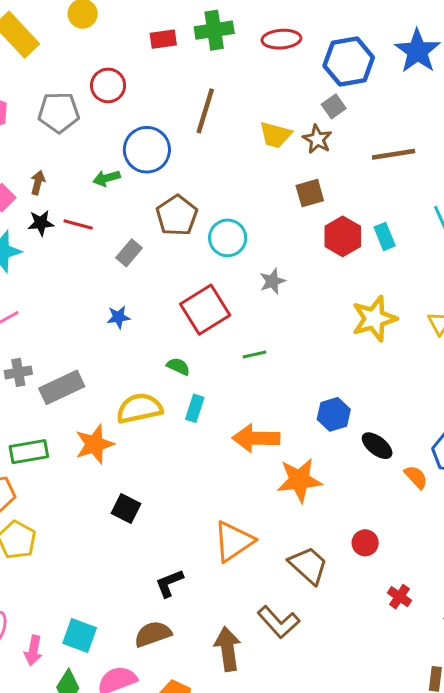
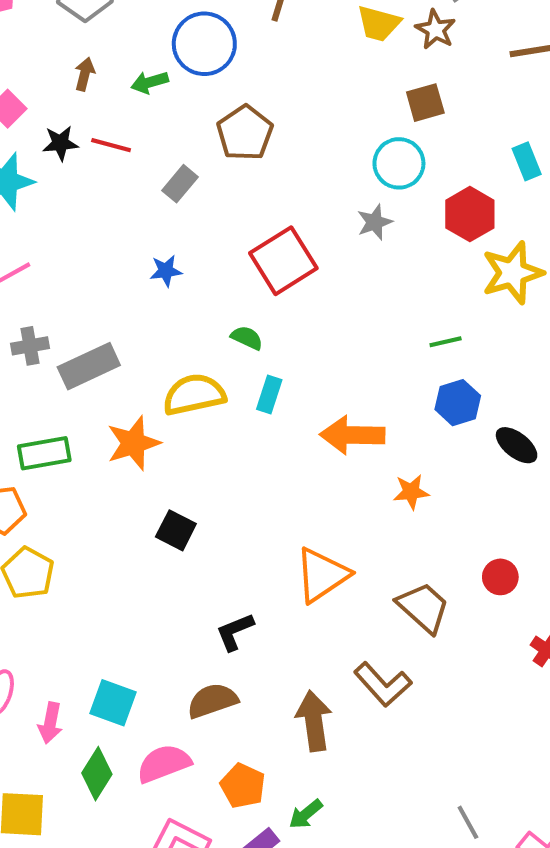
brown arrow: (38, 183) -> (85, 74), moved
red hexagon: (343, 236) -> (470, 214), moved
cyan circle: (228, 238) -> (399, 163), moved
green line: (255, 354) -> (446, 342), moved
orange star: (299, 480) -> (411, 492), size x0.6

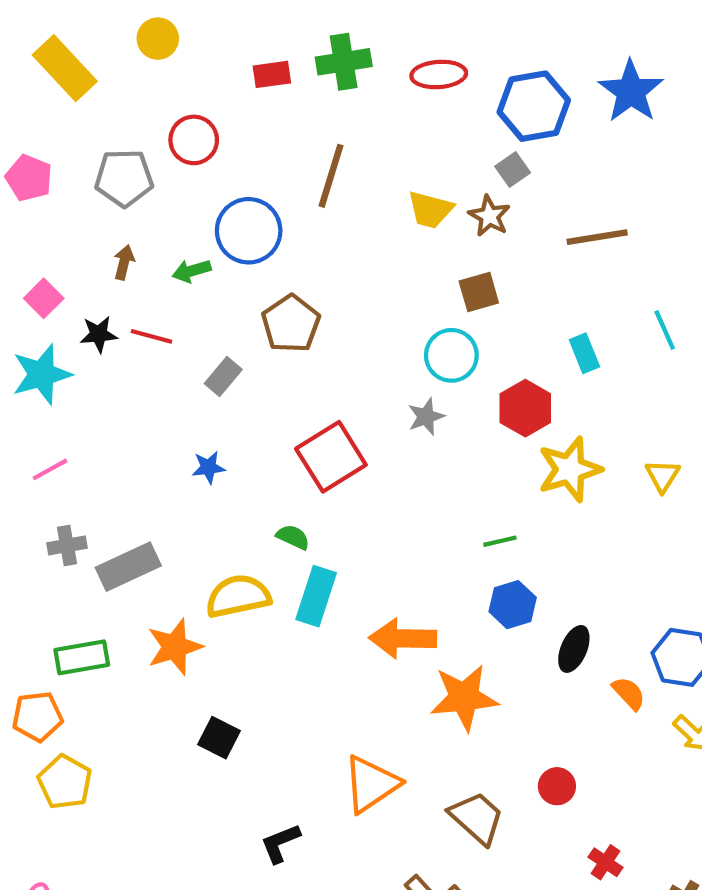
cyan rectangle: (269, 395) -> (316, 596), size x1.5
black ellipse: (517, 445) -> (574, 649), turned 75
orange star: (411, 492) -> (464, 698), size x1.8

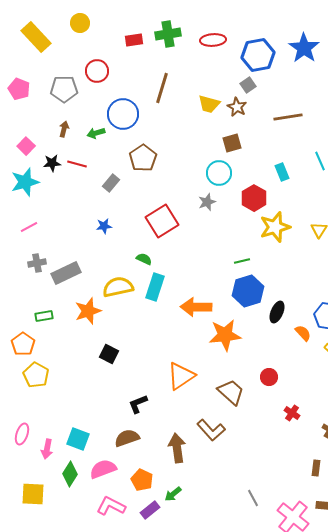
blue hexagon: (513, 605) -> (248, 291), size x1.4
green rectangle: (82, 657) -> (44, 316), size x0.7
orange pentagon: (37, 717) -> (23, 344), turned -30

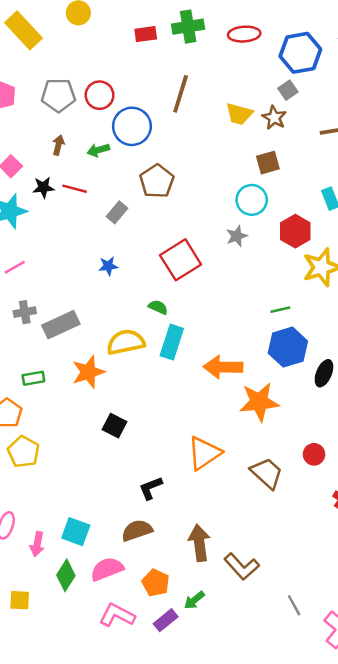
red circle: (97, 71) -> (100, 95), moved
brown L-shape: (211, 430) -> (242, 567), moved
yellow square: (33, 494) -> (20, 600), size x0.7

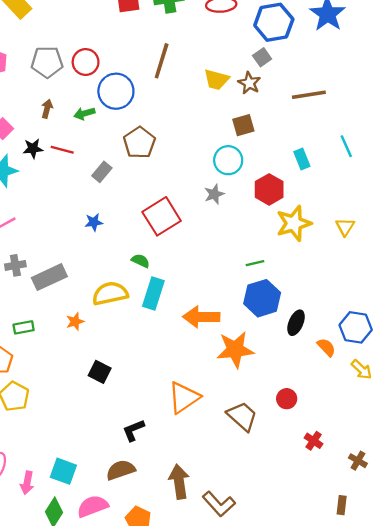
orange star: (88, 372) -> (75, 322), size x0.6

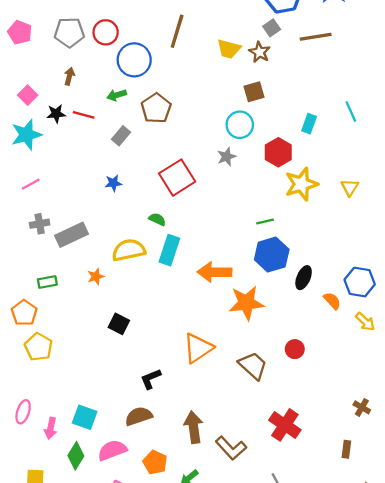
brown line: (309, 95) -> (316, 37), moved
green arrow: (84, 113) -> (117, 95), moved
cyan rectangle: (302, 159) -> (309, 124), turned 42
red cross: (314, 441) -> (285, 425), moved, size x1.8

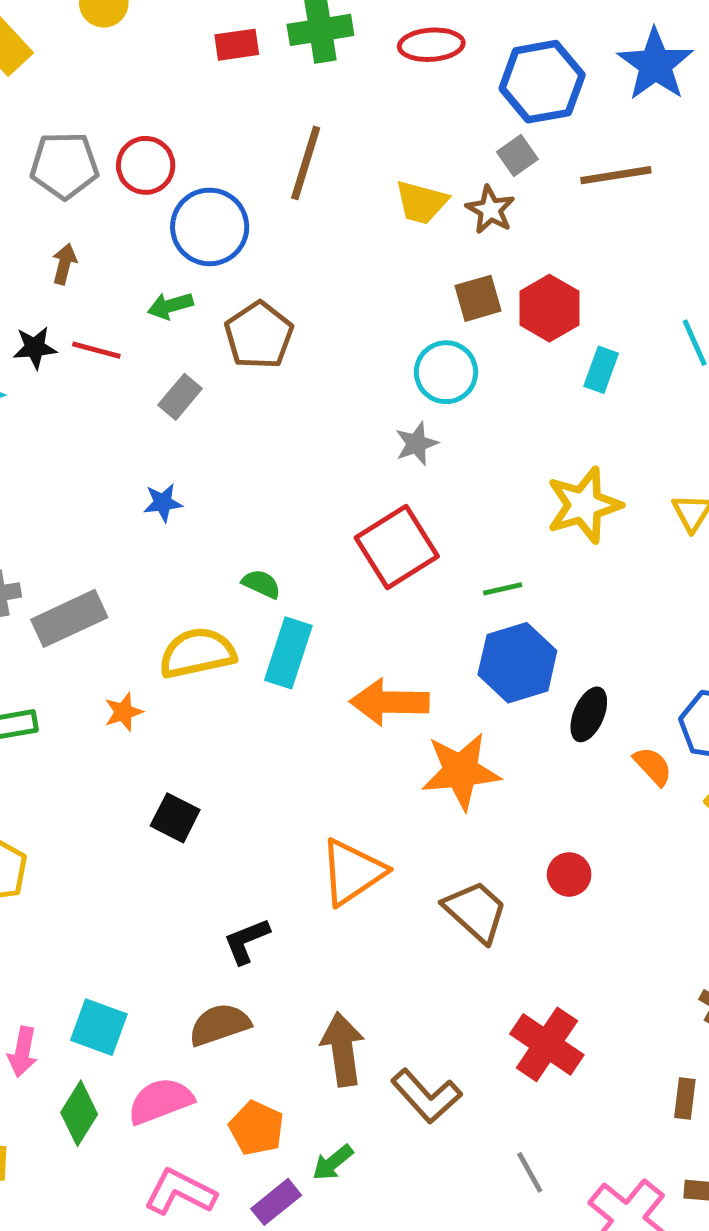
red hexagon: (278, 152) -> (549, 308), moved
red square: (177, 178) -> (397, 547), moved

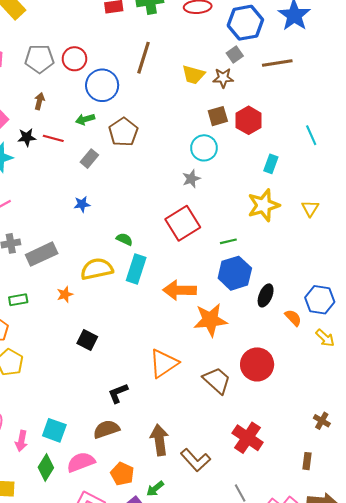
brown star: (490, 210) -> (223, 78), turned -30
cyan rectangle: (601, 370) -> (271, 164), moved
red circle: (569, 874) -> (257, 364), size x1.8

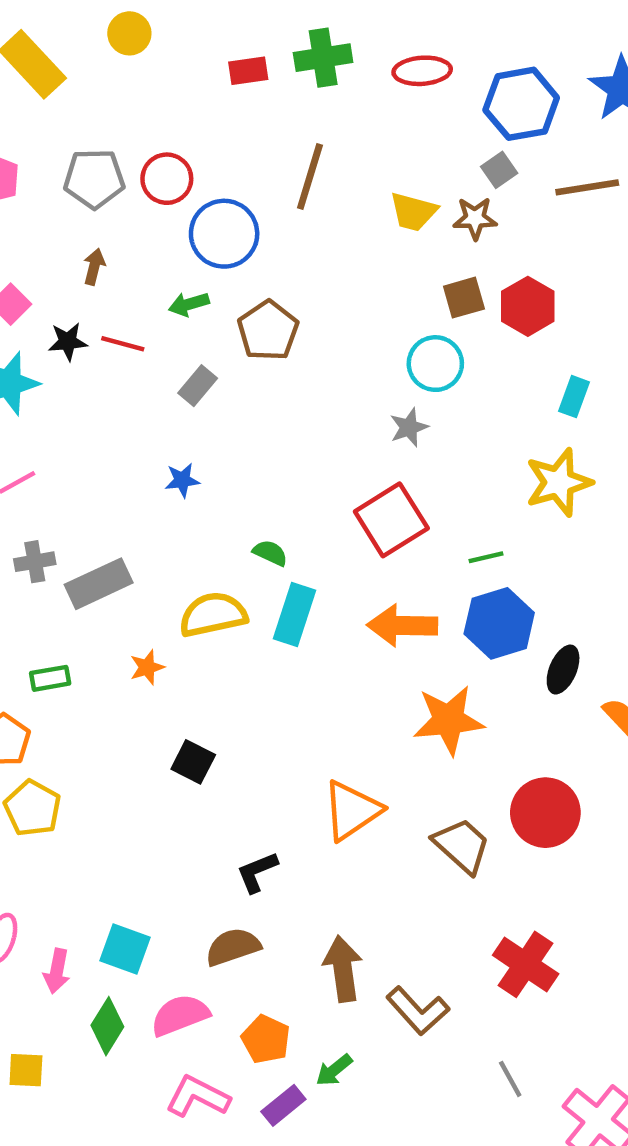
orange arrow: (180, 290) -> (402, 625), moved

